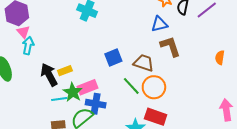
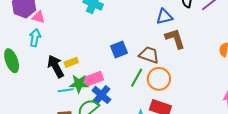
pink triangle: (23, 32) -> (38, 17), moved, turned -32
green line: (131, 86) -> (137, 78), turned 72
green star: (73, 92) -> (79, 84), turned -30
blue cross: (96, 104) -> (101, 95), turned 30

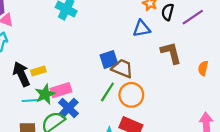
brown L-shape: (175, 39) -> (171, 53), moved
blue square: (119, 49) -> (109, 59), moved
green star: (79, 84) -> (45, 94), turned -30

